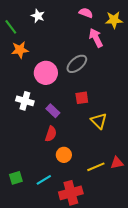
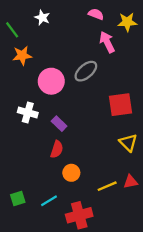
red square: (82, 98) -> (120, 105), moved, size x1.6
yellow triangle: (99, 121) -> (128, 143), moved

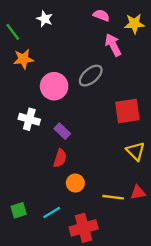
yellow line: (107, 186) -> (113, 197), turned 30

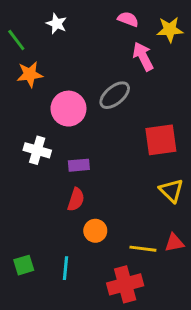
purple rectangle: (62, 131) -> (79, 165), turned -49
cyan line: (52, 213) -> (65, 268), turned -54
red cross: (84, 228) -> (125, 284), moved

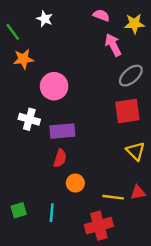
gray ellipse: (115, 95) -> (131, 76), moved
purple rectangle: (79, 165) -> (62, 131), size x1.5

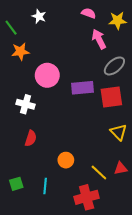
purple rectangle: (62, 131) -> (82, 88), moved
red semicircle: (60, 158) -> (31, 138), moved
yellow line: (113, 197) -> (99, 172), turned 36

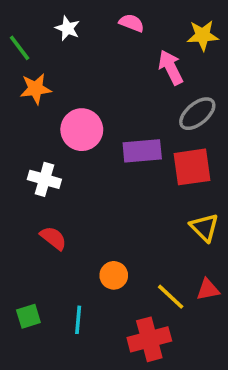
pink semicircle: (89, 13) -> (132, 23), moved
red semicircle: (31, 138) -> (53, 238), turned -70

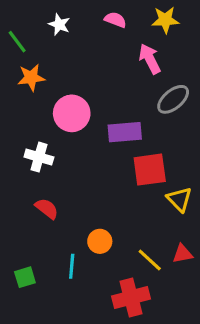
yellow star: (203, 35) -> (165, 20), moved
red square: (192, 167) -> (150, 170), moved
cyan line: (78, 320) -> (72, 266), moved

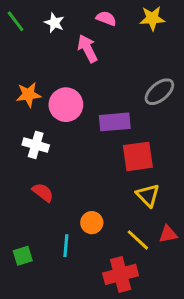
green line: (17, 42) -> (16, 21), moved
pink arrow: (150, 59) -> (87, 49), moved
orange star: (31, 78) -> (29, 95), moved
yellow triangle: (179, 199) -> (148, 195), moved

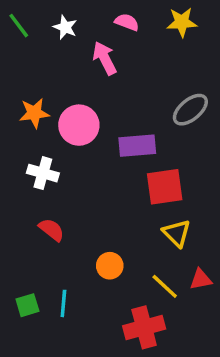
cyan line: (66, 246) -> (63, 303), moved

